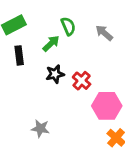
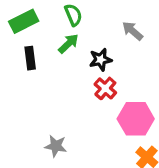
green semicircle: (68, 26) -> (73, 15), moved
black star: (55, 74) -> (101, 60), moved

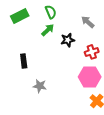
black rectangle: (30, 58) -> (24, 61), moved
red cross: (105, 88) -> (92, 52), moved, turned 32
gray star: (56, 146) -> (40, 86), moved

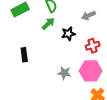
gray arrow: (88, 22) -> (89, 16), turned -64
gray star: (40, 86) -> (64, 73), moved

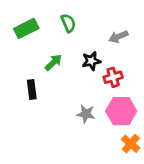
green arrow: (48, 24) -> (53, 62), moved
red cross: (93, 46) -> (113, 77), moved

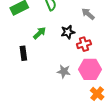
gray arrow: (118, 37) -> (88, 14), turned 64

